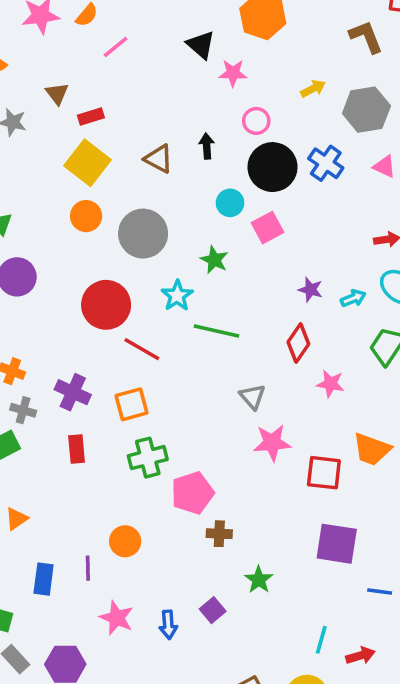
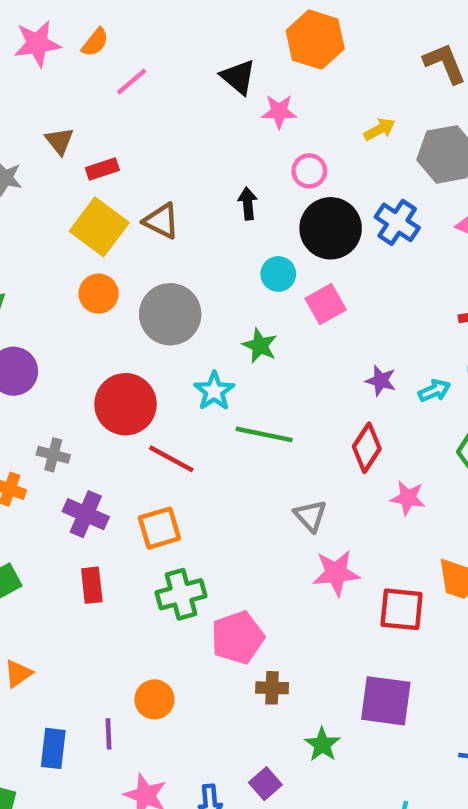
brown triangle: (159, 159) -> (161, 221), moved
gray cross: (23, 410) -> (53, 455), moved
purple square: (337, 544) -> (386, 701), moved

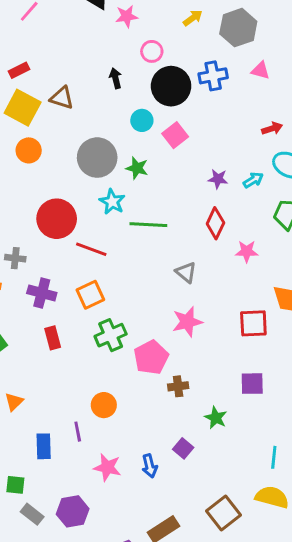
blue cross: (397, 222) -> (213, 76), turned -36
gray circle: (170, 314) -> (97, 158), moved
pink star: (336, 573) -> (187, 322), moved
purple square: (386, 701) -> (252, 384), size x0.7

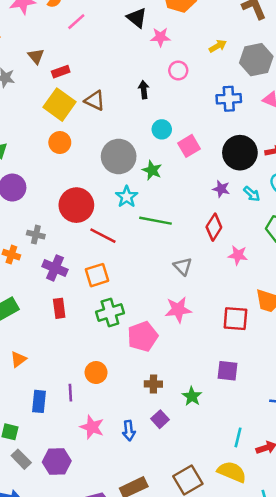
black circle: (171, 86) -> (240, 153), moved
cyan arrow: (253, 180) -> (252, 194), turned 66
brown cross: (178, 386) -> (153, 384), moved

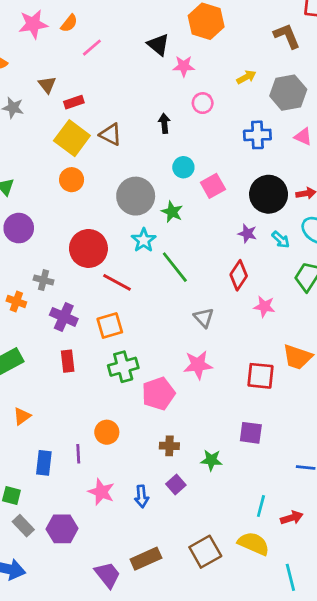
green line: (155, 221) -> (175, 267), turned 40
green star: (192, 396) -> (211, 460), turned -30

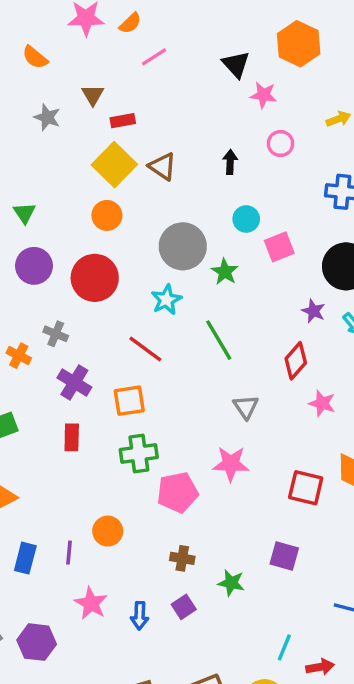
cyan star: (144, 240) -> (166, 300), moved
red circle: (88, 248) -> (95, 278), moved

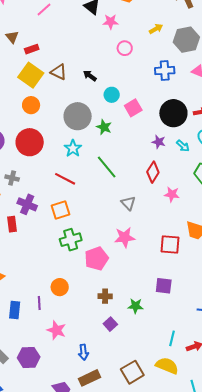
black arrow: (230, 162) -> (90, 76), moved, turned -48
red rectangle: (72, 437) -> (12, 224), moved
blue arrow: (140, 616) -> (83, 352), moved

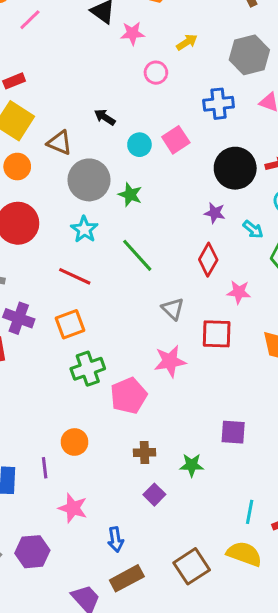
yellow arrow: (156, 29) -> (187, 42), moved
brown triangle: (59, 72) -> (60, 143), moved
pink square: (133, 108) -> (176, 140), moved
cyan arrow: (183, 146) -> (253, 229), moved
red square: (170, 244) -> (217, 334), moved

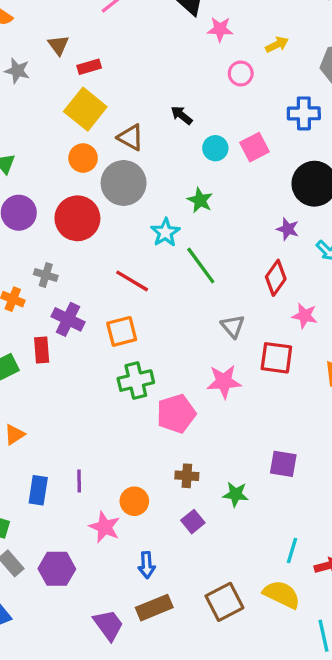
gray circle: (89, 180) -> (124, 183), moved
cyan star: (84, 229) -> (165, 232), moved
orange circle: (75, 442) -> (134, 501), moved

